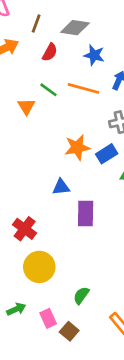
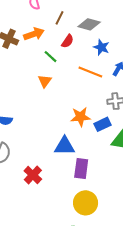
green line: (48, 90) -> (51, 57), moved
blue triangle: (61, 187) -> (65, 146), size x1.5
yellow circle: (39, 267) -> (86, 203), moved

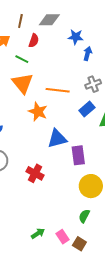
blue star: (101, 47) -> (76, 37), moved
orange line: (90, 72) -> (58, 90), moved
orange triangle: (45, 81) -> (23, 83), size x1.6
orange star: (80, 117) -> (38, 112), moved, turned -30

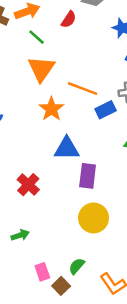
green line: (22, 59) -> (37, 37), moved
blue rectangle: (87, 109) -> (106, 110), moved
green semicircle: (84, 216) -> (77, 266), moved
green arrow: (38, 233) -> (20, 235), moved

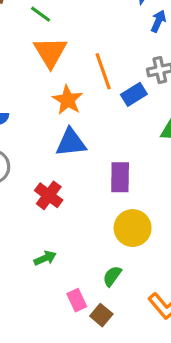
orange line: (83, 89) -> (103, 71), turned 56
blue triangle: (67, 148) -> (71, 143), moved
green semicircle: (77, 266) -> (112, 276), moved

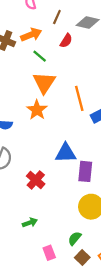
orange star: (68, 100) -> (37, 110), moved
blue triangle: (71, 143) -> (66, 153), moved
brown square: (101, 315) -> (82, 258), moved

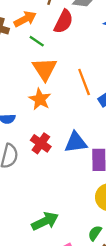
red semicircle: (66, 41) -> (63, 22), size x1.5
red cross: (36, 180) -> (41, 143), moved
green arrow: (30, 223) -> (45, 221), size x1.6

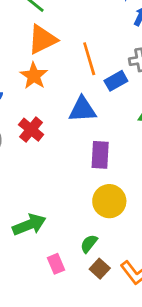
orange triangle: (45, 69) -> (42, 39), turned 32
blue triangle: (76, 142) -> (82, 109), moved

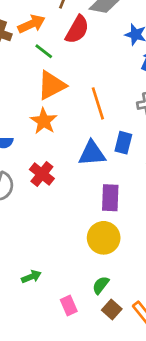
blue rectangle: (116, 81) -> (123, 143), moved, turned -45
yellow circle: (109, 201) -> (104, 238), moved
green arrow: (29, 225) -> (31, 277), moved, size x0.6

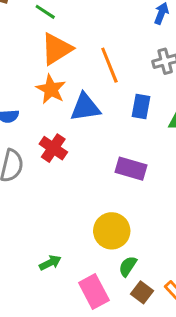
blue triangle: (92, 153) -> (85, 107), moved
purple rectangle: (110, 198) -> (131, 169), turned -72
yellow circle: (104, 238) -> (112, 231), moved
pink rectangle: (69, 306) -> (94, 292), size x1.5

